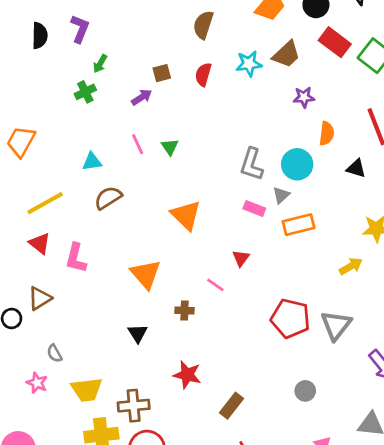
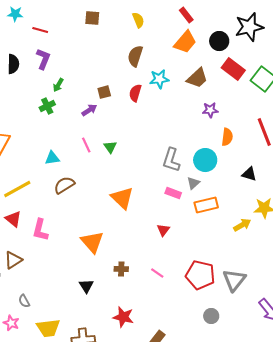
cyan star: (249, 64) -> (159, 79), moved
black triangle: (356, 168) -> (249, 174), moved
yellow arrow: (351, 266) -> (242, 225), moved
pink line: (215, 285) -> (157, 273), moved
gray circle: (305, 391) -> (211, 316), moved

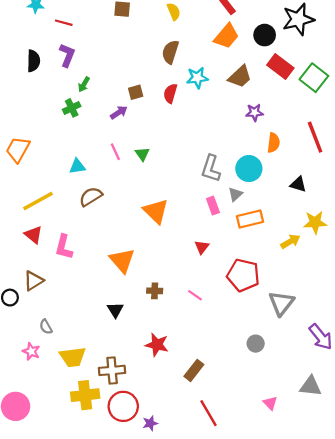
pink rectangle: (173, 193) -> (213, 206), turned 49
red pentagon: (200, 275) -> (243, 275), moved

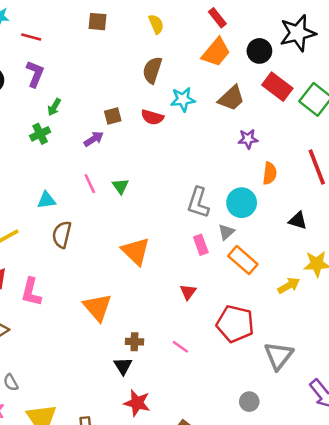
red semicircle: (170, 93) -> (152, 117), turned -90
brown semicircle: (91, 197) -> (62, 235), turned -45
orange rectangle: (250, 219) -> (243, 260), turned 55
black triangle: (115, 310) -> (123, 366), moved

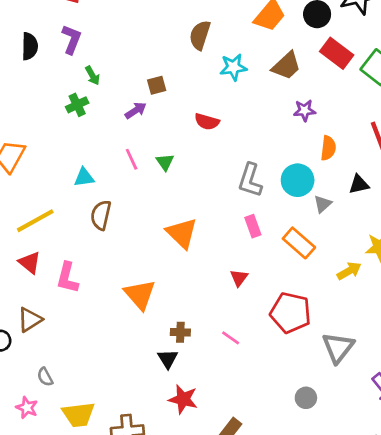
green arrow: (54, 107) -> (92, 76), turned -60
red semicircle: (152, 117) -> (207, 122), moved
black triangle: (298, 221) -> (359, 184), moved, turned -30
gray triangle: (226, 232) -> (323, 204), moved

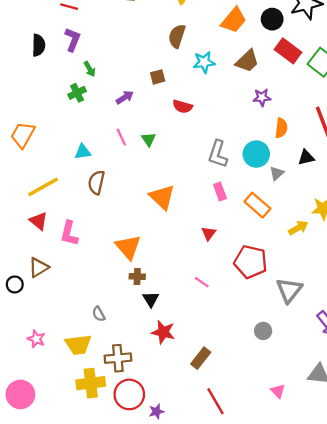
brown square: (157, 85) -> (158, 77), moved
brown cross: (180, 332) -> (137, 277), moved
gray semicircle: (45, 377) -> (99, 314), moved

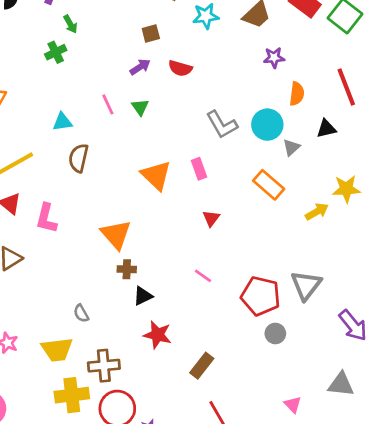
purple arrow: (125, 97) -> (140, 67), moved
gray L-shape: (218, 154) -> (222, 125), turned -48
pink rectangle: (220, 191) -> (199, 169), moved
red pentagon: (251, 262) -> (261, 296), moved
black triangle: (151, 299) -> (143, 296), turned 36

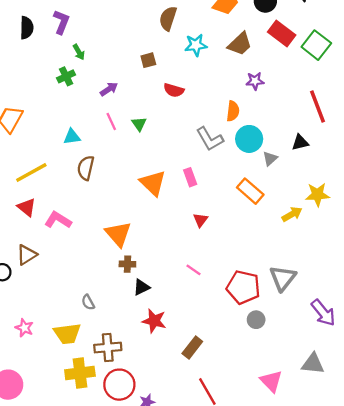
purple arrow: (140, 67) -> (109, 89), moved
orange semicircle: (297, 94) -> (233, 111), moved
pink L-shape: (46, 218) -> (58, 220), turned 108
pink triangle: (293, 404) -> (271, 381), size x1.5

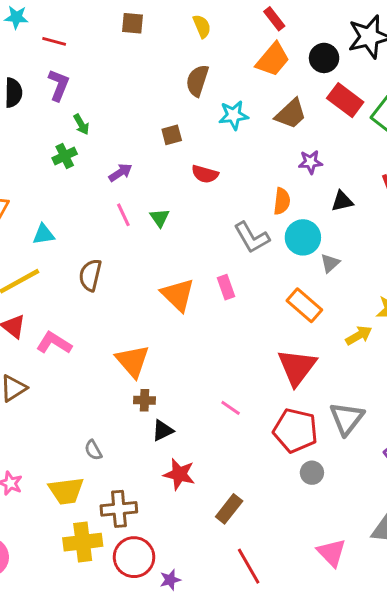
cyan triangle: (72, 137) -> (44, 234), moved
black triangle: (300, 142) -> (342, 201), moved
red triangle: (200, 220) -> (297, 367), moved, size x2.0

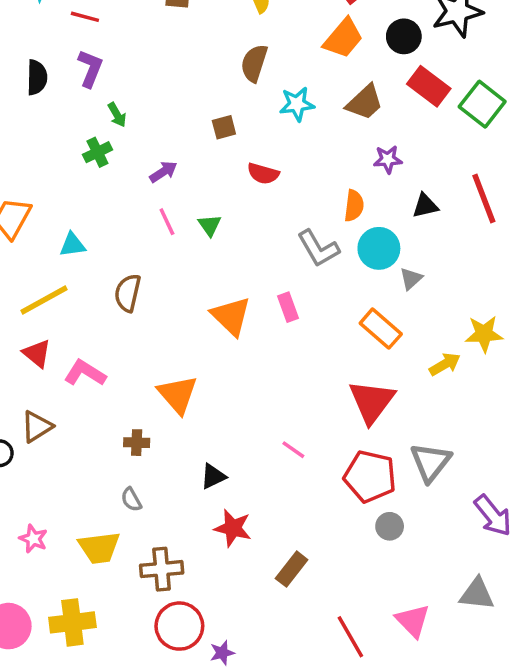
brown cross: (145, 400) -> (137, 443), moved
yellow cross: (83, 542) -> (72, 622), moved
red line: (249, 566) -> (350, 637), moved

